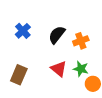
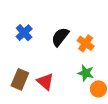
orange cross: (81, 41) -> (86, 43), turned -35
red triangle: (59, 69) -> (45, 82), moved

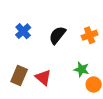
orange cross: (86, 43) -> (90, 35), moved, turned 35

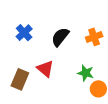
red triangle: (43, 77) -> (45, 69), moved

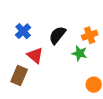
red triangle: (45, 69) -> (35, 55), moved
green star: (86, 73) -> (80, 53), moved

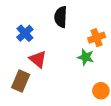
black semicircle: (57, 35) -> (61, 17), moved, turned -36

